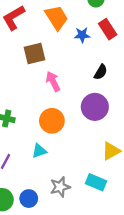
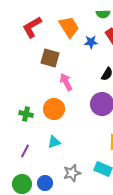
brown square: (35, 54) -> (50, 58), turned 30
orange circle: (52, 121) -> (54, 109), moved

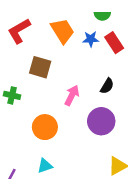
blue star: (91, 42) -> (91, 39), moved
pink arrow: (66, 82) -> (72, 95), moved, turned 54
green cross: (26, 114) -> (12, 95), moved

